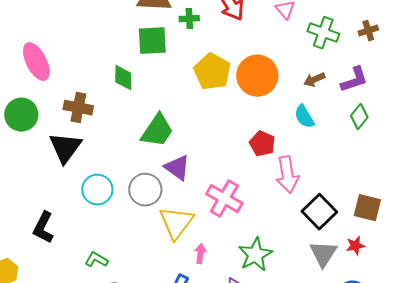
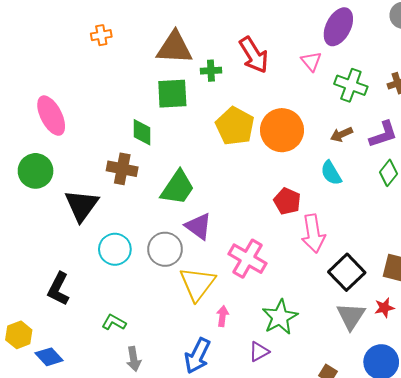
brown cross: (78, 108) -> (122, 169), moved

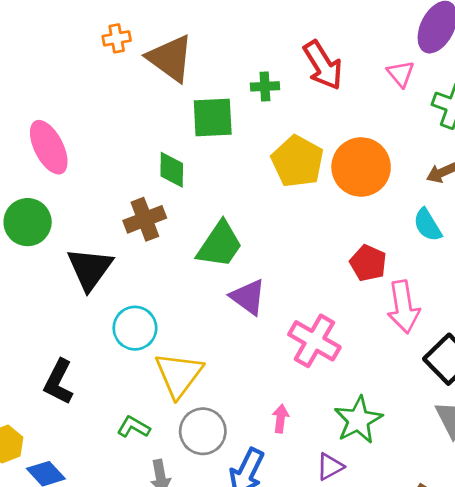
brown triangle: (174, 48) -> (170, 58), moved, turned 33
brown cross: (122, 169) -> (145, 219), turned -32
gray circle: (165, 249) -> (203, 431), moved
yellow triangle: (197, 284) -> (179, 375), moved

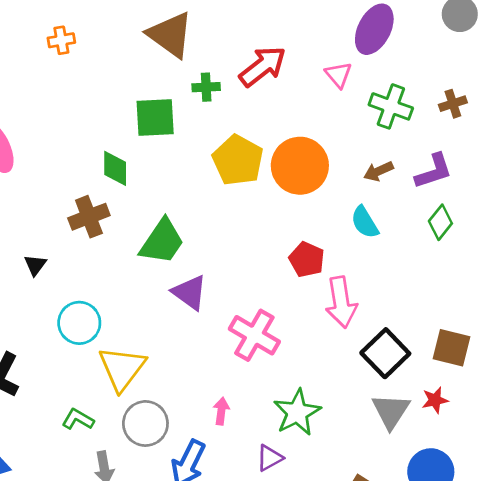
brown triangle: (170, 58) -> (170, 35), moved
red arrow: (323, 65) -> (263, 66), turned -96
black triangle: (90, 269) -> (35, 265), size x0.5

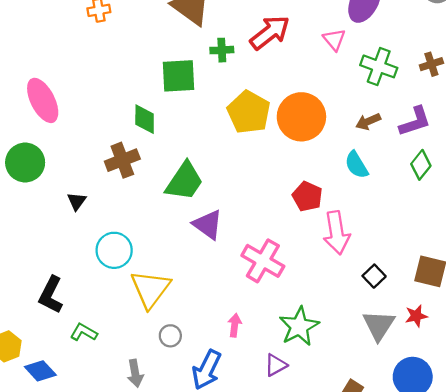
black square: (385, 353) -> (374, 276), size x0.6
green L-shape: (78, 419) -> (84, 332), moved
gray circle: (145, 423) -> (170, 336), size x0.6

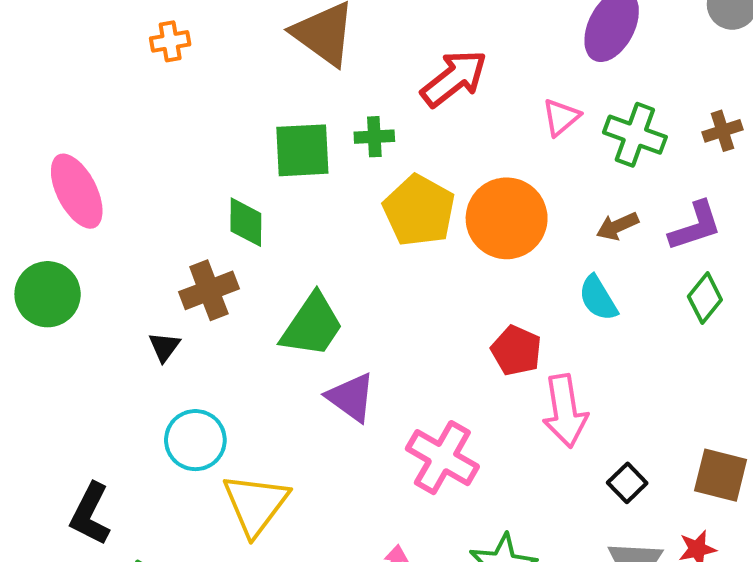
pink triangle: (334, 40) -> (561, 117), moved, turned 30
green cross: (222, 50) -> (374, 137), moved
black triangle: (77, 201) -> (164, 347), moved

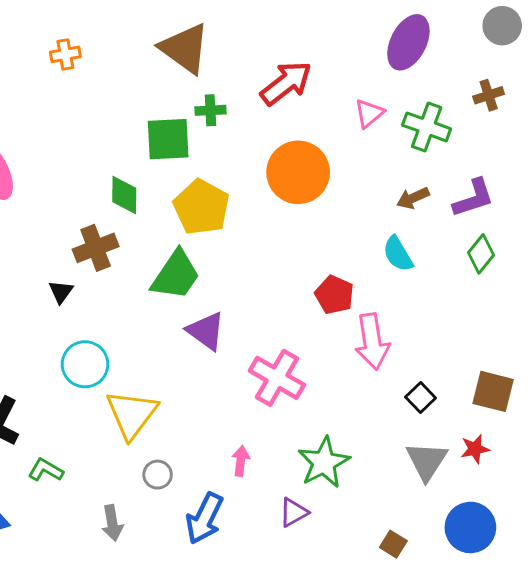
brown cross: (722, 131) -> (489, 95), moved
green cross: (374, 137) -> (210, 110), moved
yellow pentagon: (419, 211) -> (201, 207), moved
orange circle: (507, 218) -> (298, 172), moved

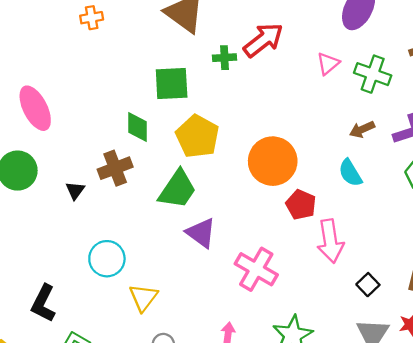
green cross: (210, 110) -> (224, 58), moved
orange circle: (298, 172) -> (273, 161), moved
black triangle: (61, 292) -> (75, 191), moved
yellow triangle: (132, 414) -> (143, 297), size x0.7

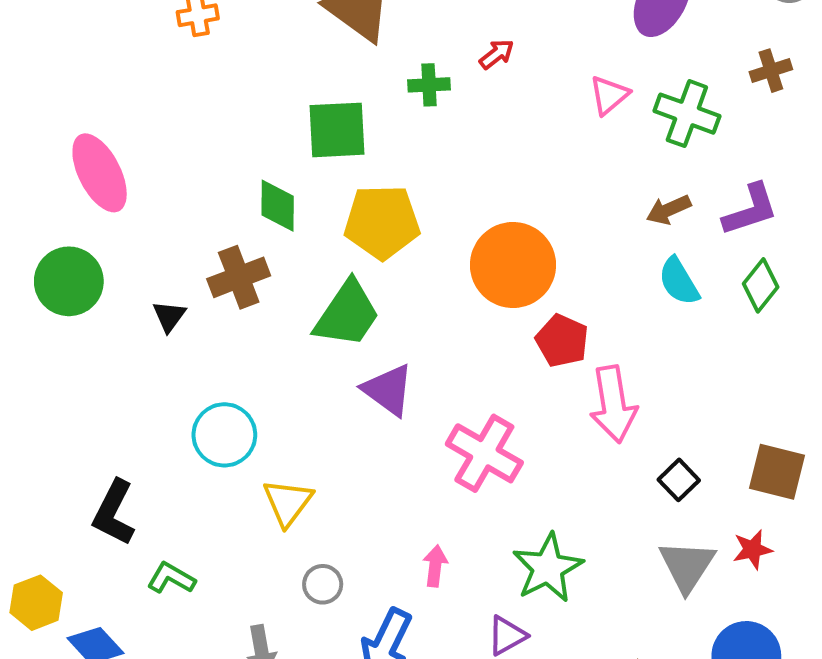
red arrow: (263, 40) -> (497, 54), size x0.5
yellow pentagon: (197, 136) -> (382, 222), turned -30
cyan semicircle: (350, 173) -> (679, 281), moved

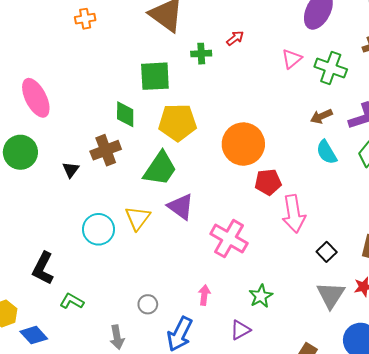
red pentagon: (562, 341) -> (268, 182), turned -30
yellow triangle: (288, 502) -> (138, 218), moved
green star: (548, 568) -> (261, 296), size x0.7

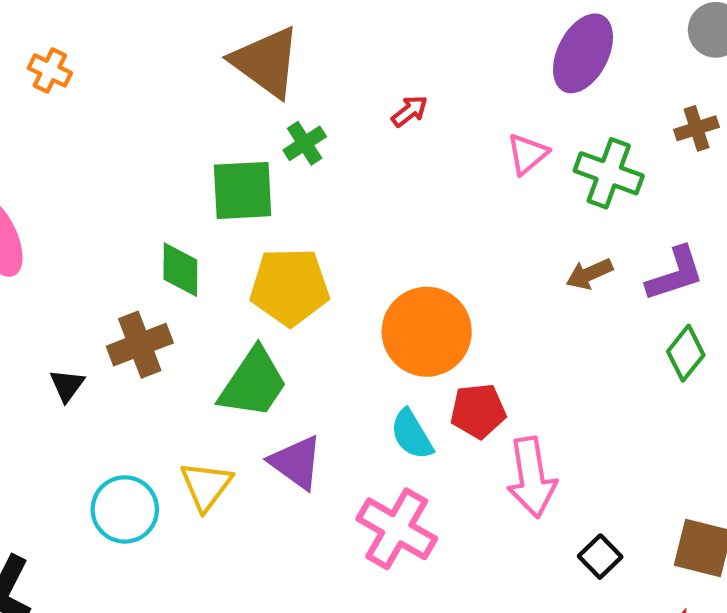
orange cross: (85, 19) -> (50, 70), moved, turned 36
green cross: (201, 54) -> (305, 143), moved, turned -30
cyan semicircle: (327, 152) -> (412, 435), moved

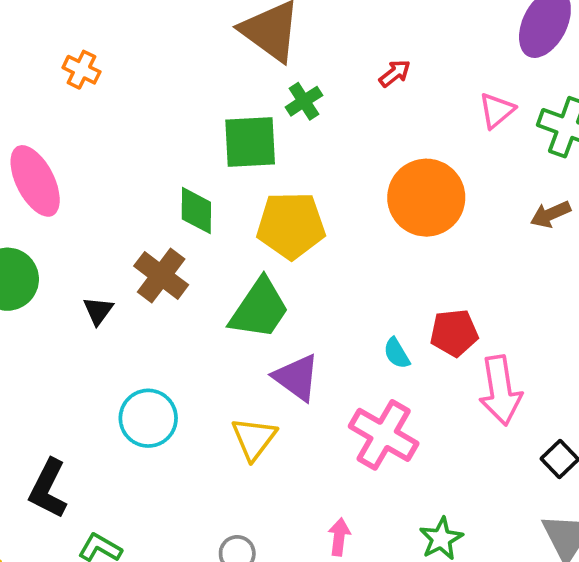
orange cross: (50, 70) -> (81, 70), moved
orange circle: (427, 332) -> (426, 198), moved
brown cross: (140, 345) -> (161, 275), turned -32
cyan semicircle: (412, 435) -> (397, 353), size x0.7
yellow triangle: (206, 486) -> (254, 439), moved

